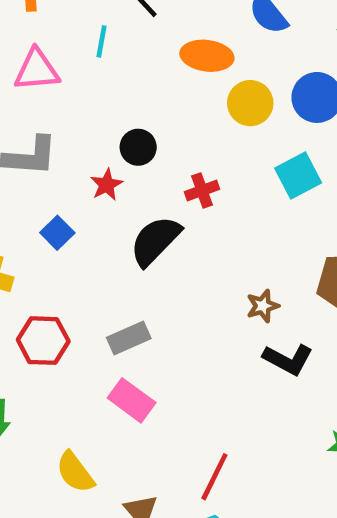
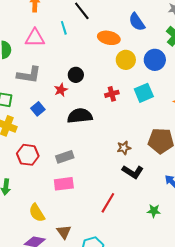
cyan line: (101, 41) -> (64, 28), turned -32
red cross: (202, 191) -> (112, 94), moved
black semicircle: (155, 241) -> (80, 116), turned 35
pink rectangle: (132, 400) -> (64, 184), turned -48
red line: (214, 477) -> (108, 203), moved

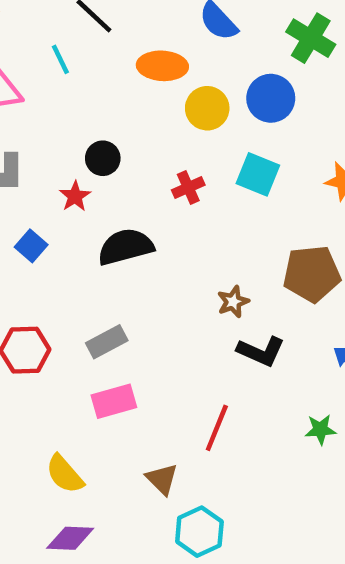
cyan square: (144, 93) -> (258, 174), turned -36
brown triangle: (64, 232) -> (162, 479), moved

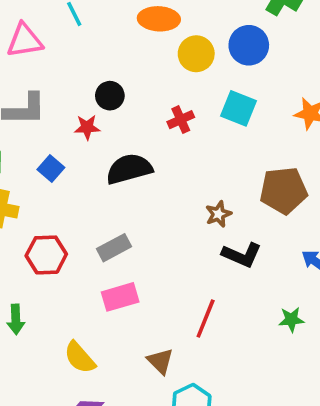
red star: (75, 196) -> (87, 127), turned 30

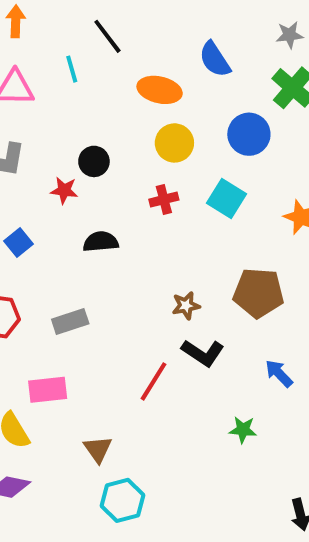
yellow circle: (196, 54) -> (174, 143), moved
blue square: (51, 169) -> (18, 243), moved
black semicircle: (129, 169) -> (101, 242), size x0.7
pink rectangle: (120, 297) -> (48, 390), moved
red line: (206, 318) -> (154, 381), moved

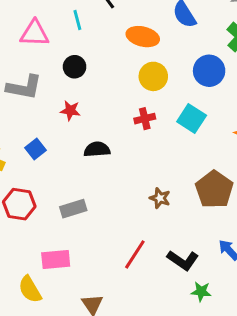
black circle: (94, 161) -> (75, 67), moved
brown pentagon: (258, 293) -> (214, 189), turned 30
brown star: (186, 306) -> (160, 198), turned 30
black L-shape: (203, 353) -> (183, 260), moved

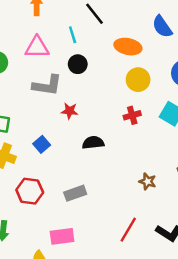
black circle: (75, 67) -> (78, 64), moved
gray L-shape: (24, 87) -> (47, 85), moved

